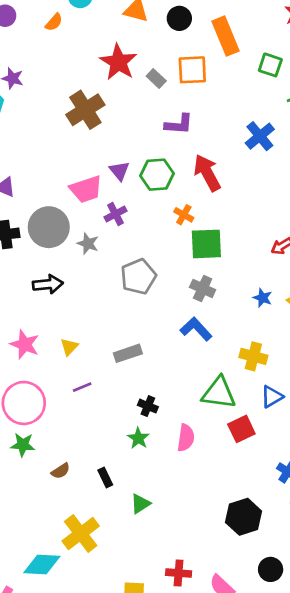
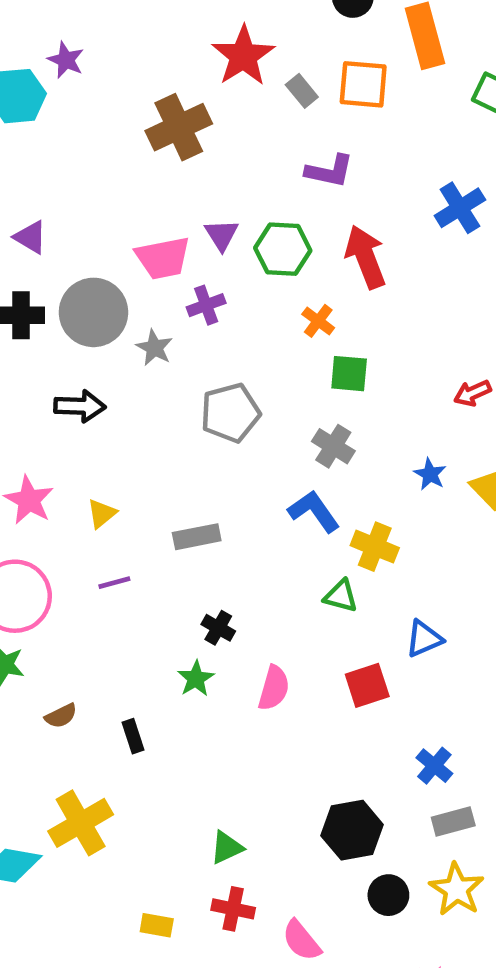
green square: (206, 244) -> (349, 374), size x0.7
yellow cross: (253, 356) -> (375, 547), moved
green triangle: (219, 393) -> (341, 596), moved, size x0.6
green triangle: (140, 504) -> (227, 848), moved
black circle: (271, 569) -> (388, 895), moved

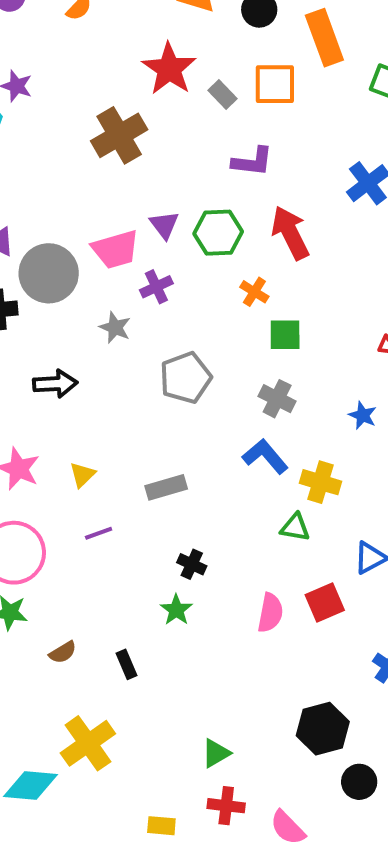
gray circle: (93, 312) -> (49, 273), moved
pink semicircle: (274, 688) -> (270, 613), moved

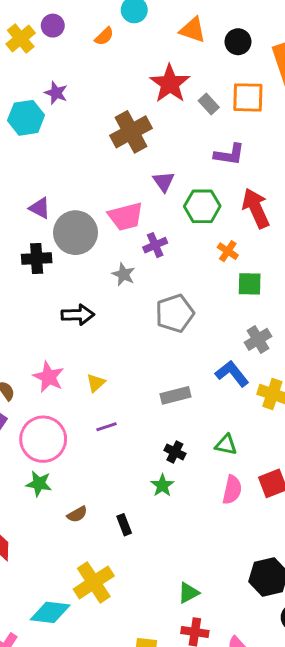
purple triangle: (164, 225) -> (164, 182), moved
gray cross: (277, 399) -> (258, 339), moved, turned 30
gray rectangle: (166, 487) -> (176, 395), moved
green triangle: (295, 527) -> (226, 445), moved

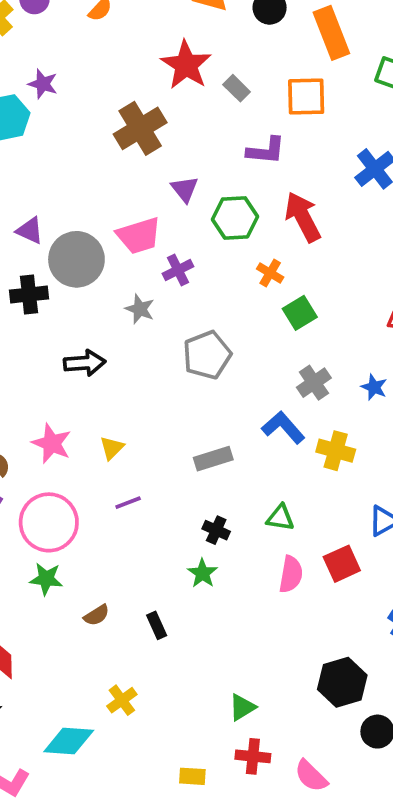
orange square: (248, 97) -> (306, 97), moved
green square: (250, 284) -> (300, 313), turned -30
yellow cross: (94, 582) -> (122, 700), size x0.6

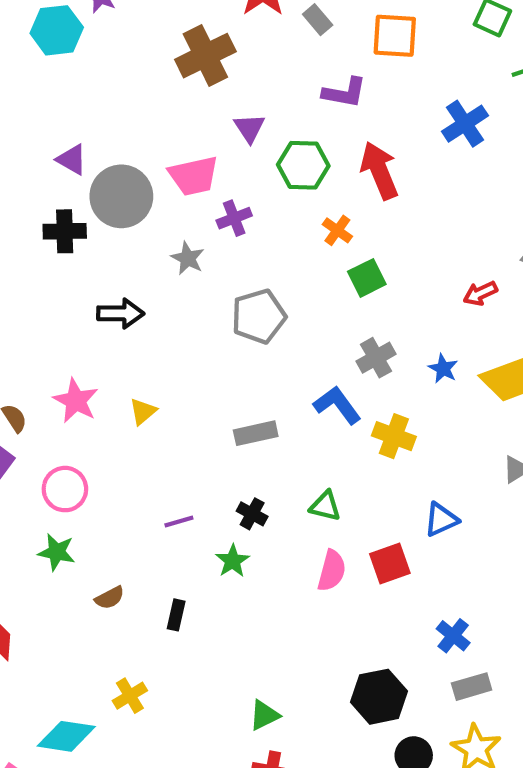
purple line: (128, 503) -> (179, 522), moved
pink circle: (49, 522) -> (65, 489), size x0.7
black rectangle: (157, 625) -> (176, 615), turned 32

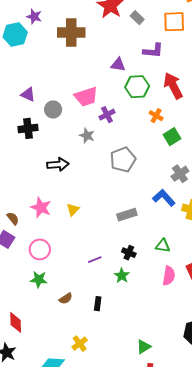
brown cross: (205, 56) -> (71, 33), moved, turned 32
purple triangle: (249, 128) -> (118, 65), moved, turned -42
gray circle: (121, 196) -> (53, 110), size x0.6

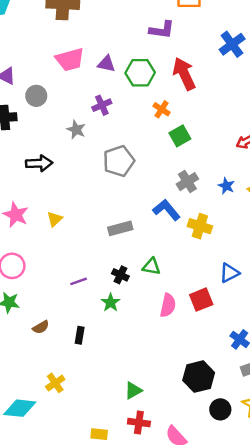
purple triangle: (118, 65) -> (106, 64), moved
pink trapezoid: (86, 97) -> (70, 60), moved
green triangle: (163, 246) -> (151, 267), moved

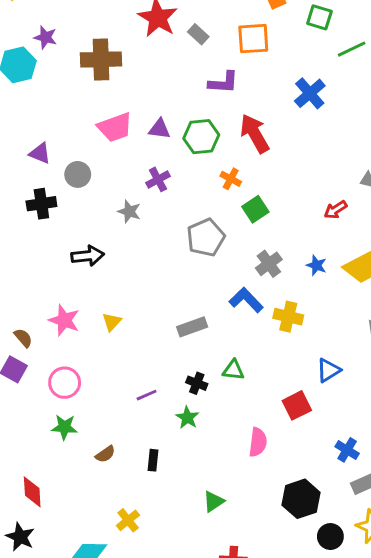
gray pentagon: (119, 161) -> (206, 237), moved
pink semicircle: (168, 305) -> (258, 442), moved
green triangle: (133, 390) -> (214, 501), moved

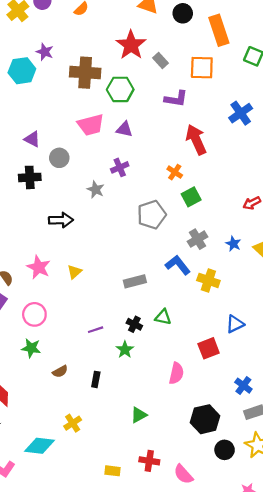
green hexagon: (201, 137) -> (120, 89), moved

